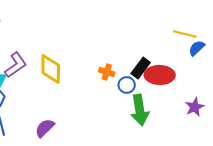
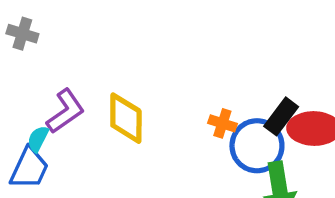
blue circle: (127, 85) -> (257, 146), size x1.8

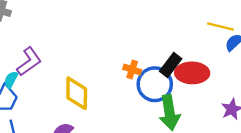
yellow diamond: (126, 118) -> (77, 93), moved

